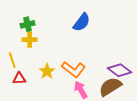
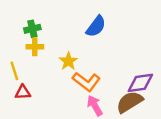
purple diamond: (119, 70) -> (140, 83), turned -45
yellow star: (47, 71) -> (68, 61), moved

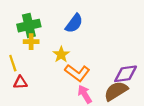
blue semicircle: (96, 26) -> (74, 23), moved
green cross: (32, 29) -> (29, 26), size x1.5

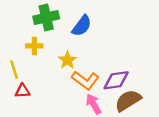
green cross: (29, 26) -> (46, 17), moved
purple diamond: (126, 74) -> (116, 80), moved

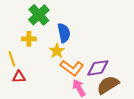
green cross: (46, 17) -> (39, 15), turned -30
blue semicircle: (82, 26) -> (64, 33), moved, turned -48

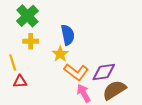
green cross: (39, 15) -> (27, 16), moved

